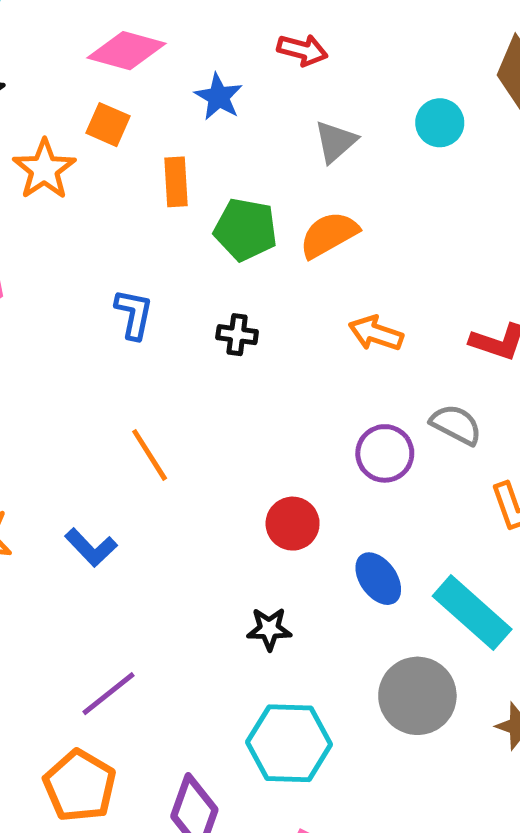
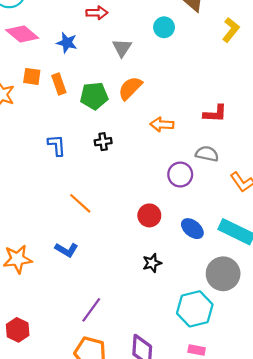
pink diamond: (127, 51) -> (22, 34), turned 40
orange square: (108, 125) -> (32, 76), moved
cyan hexagon: (289, 743) -> (195, 309), moved

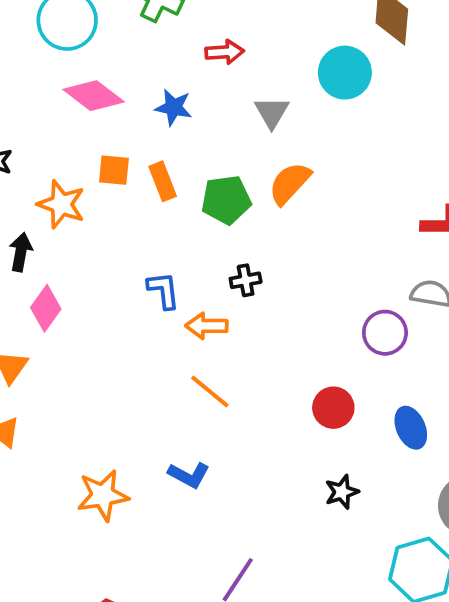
cyan circle: (164, 27) -> (345, 73), size x1.4
orange arrow: (162, 125) -> (207, 326), moved
blue ellipse: (192, 229) -> (411, 428), turned 30

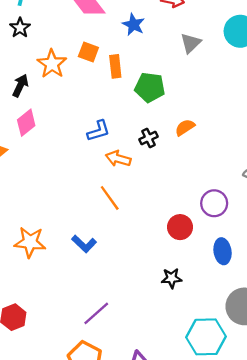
orange semicircle: (290, 183) -> (185, 127), moved, size x0.7
black cross: (246, 280) -> (149, 138), turned -30
blue L-shape: (164, 290) -> (98, 131), turned 65
purple circle: (385, 333) -> (214, 203), moved

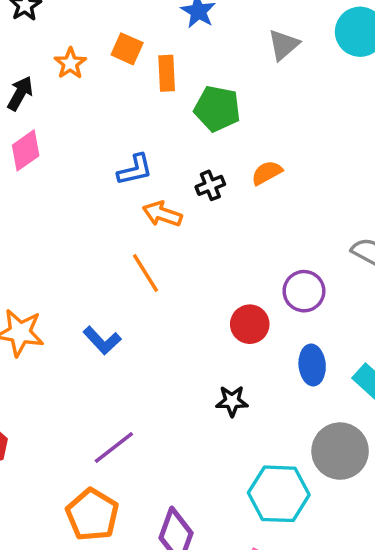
orange star: (52, 64) -> (70, 63), size x0.7

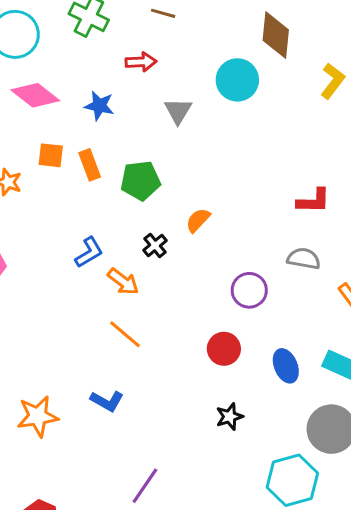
orange arrow: (162, 214) -> (123, 282), turned -144
purple circle: (304, 291) -> (249, 290), moved

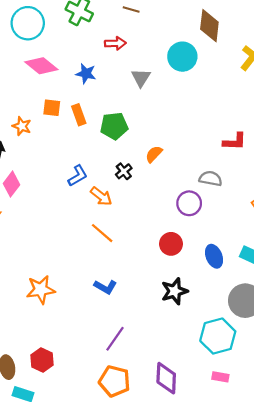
gray semicircle: (304, 259) -> (211, 179), moved
blue L-shape: (107, 401) -> (105, 287), moved
black star: (230, 417) -> (174, 291), size x1.4

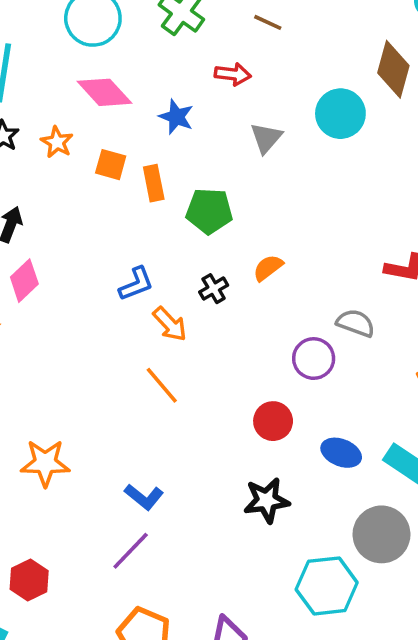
orange star: (22, 126) -> (57, 142), moved
blue ellipse: (214, 256) -> (341, 453), turned -55
blue L-shape: (105, 287) -> (144, 497), moved
purple line: (115, 339) -> (131, 551), moved

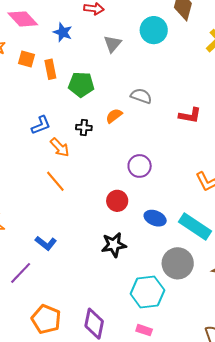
black cross: (214, 289) -> (84, 128), turned 35
gray semicircle: (356, 323) -> (141, 96), moved
purple line: (131, 551) -> (21, 273), moved

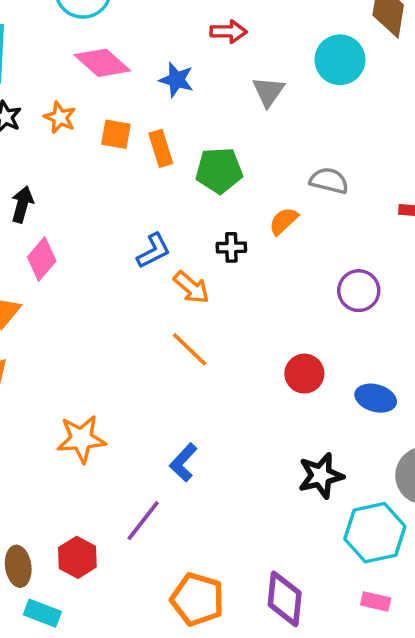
purple circle: (140, 166) -> (359, 291), moved
blue L-shape: (46, 243) -> (183, 462), turned 100
black star: (114, 245) -> (321, 476), moved

